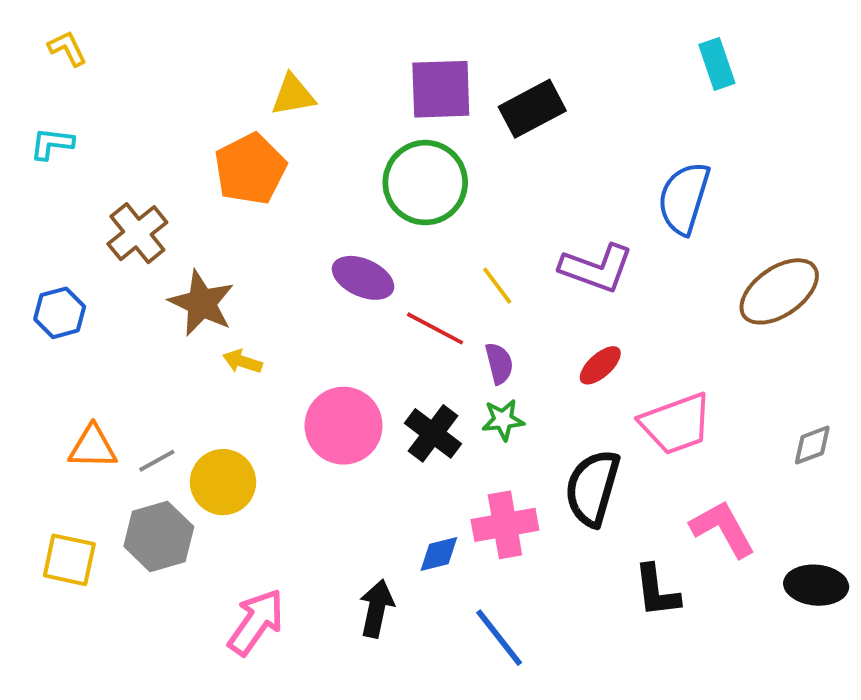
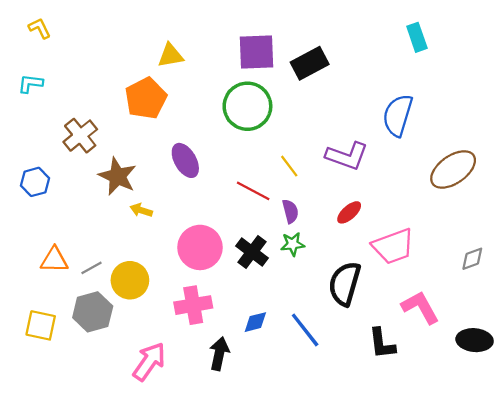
purple ellipse: (363, 278) -> (185, 160), moved, turned 36
pink cross: (505, 525) -> (193, 305), moved
blue line: (499, 638) -> (305, 330), moved

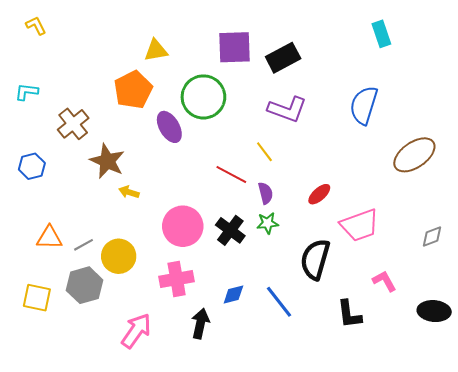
cyan L-shape: (30, 84) -> (27, 92), moved
green circle: (247, 106) -> (203, 97), moved
purple L-shape: (347, 156) -> (287, 109), moved
purple ellipse: (185, 160) -> (169, 127), moved
pink L-shape: (420, 307) -> (384, 281), size x0.7

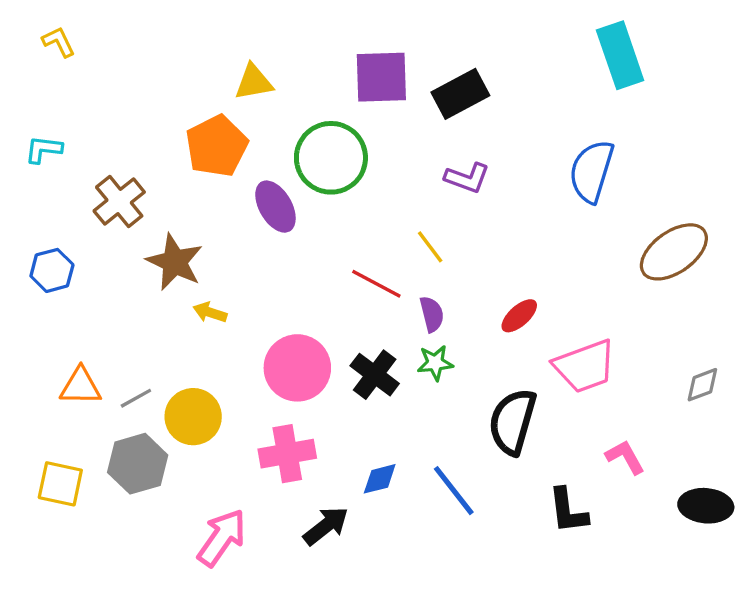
cyan rectangle: (381, 34) -> (620, 55), size x1.5
purple L-shape: (287, 109) -> (467, 178), size x0.7
black arrow: (200, 323) -> (326, 526), turned 40

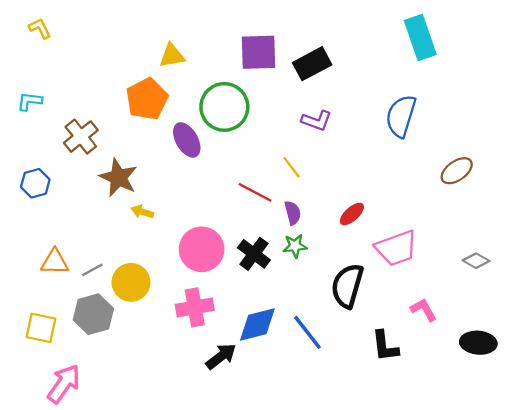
brown ellipse: (674, 252) -> (457, 171), size x0.7
gray diamond: (702, 385) -> (476, 261), turned 50
blue diamond: (380, 479) -> (257, 324), size x1.6
pink arrow: (222, 538) -> (64, 384), moved

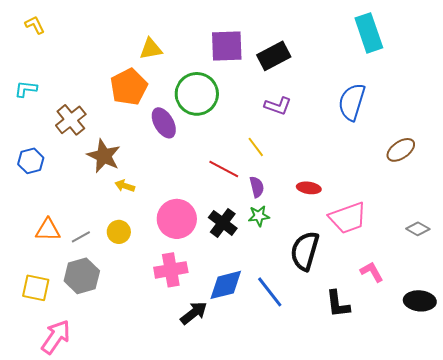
red ellipse: (352, 214) -> (309, 188), turned 50
yellow circle: (131, 282) -> (119, 232), moved, size x0.7

